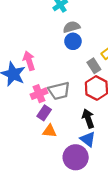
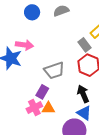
blue circle: (73, 41) -> (32, 12), moved
pink arrow: (29, 61) -> (24, 45), turned 120
pink cross: (39, 94) -> (34, 108), moved

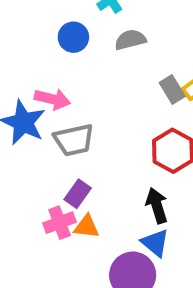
gray rectangle: (85, 45) -> (172, 89), moved
gray trapezoid: (54, 70) -> (74, 140), moved

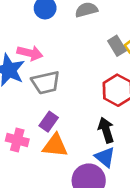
pink cross: (60, 223) -> (17, 140), moved, turned 35
orange triangle: (87, 227) -> (55, 146), size x1.4

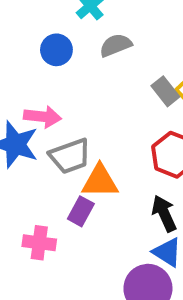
orange triangle: (55, 146) -> (100, 181), moved

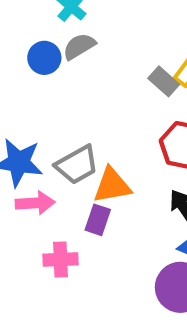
gray semicircle: (116, 45) -> (79, 46), moved
pink arrow: (43, 117) -> (35, 203), moved

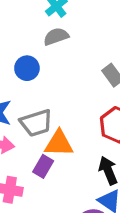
blue circle: (44, 58) -> (27, 68), moved

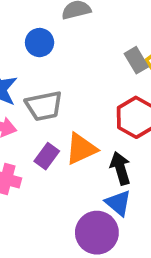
orange triangle: (59, 143) -> (81, 149), moved, turned -32

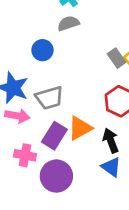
purple rectangle: (47, 156) -> (54, 136), size x1.4
purple circle: (97, 233) -> (56, 176), moved

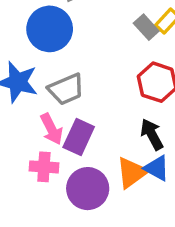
blue circle: (42, 50) -> (50, 29), size x1.6
pink arrow: (17, 116) -> (51, 129), moved, turned 60
orange triangle: (80, 128) -> (132, 173), moved

